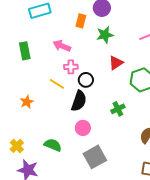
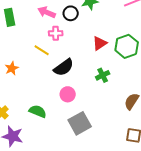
red triangle: (116, 63) -> (100, 43), moved
black circle: (86, 80) -> (71, 13), moved
black semicircle: (79, 101) -> (64, 67), turned 35

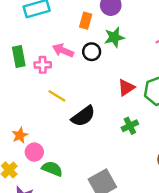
pink cross: (56, 33) -> (43, 65), moved
orange star: (12, 68) -> (20, 135), moved
pink circle: (68, 94) -> (34, 152), moved

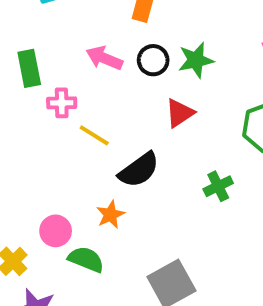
green star: (114, 37) -> (196, 60), moved
pink cross: (43, 65) -> (62, 103), moved
red triangle: (126, 88) -> (180, 113), moved
orange star: (20, 135) -> (110, 215), moved

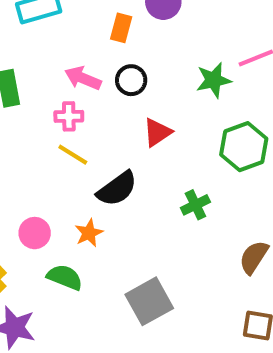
green star: (196, 60) -> (214, 80), moved
pink cross: (62, 103) -> (69, 116), moved
pink circle: (56, 231) -> (35, 233), moved

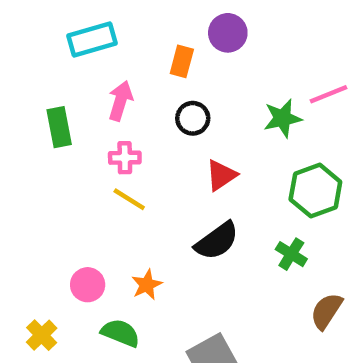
pink arrow: (83, 78) -> (120, 101), moved, turned 84
black semicircle: (117, 189) -> (217, 241), moved
green cross: (195, 205) -> (291, 254), moved, turned -32

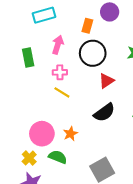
black circle: (193, 118) -> (93, 53), size x1.6
pink circle: (88, 285) -> (42, 134), size x1.5
yellow cross: (42, 335) -> (29, 158), moved

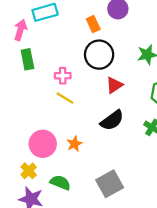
orange rectangle: (87, 26) -> (93, 24), turned -40
pink arrow: (58, 45) -> (20, 30), moved
green semicircle: (58, 157) -> (60, 183), moved

